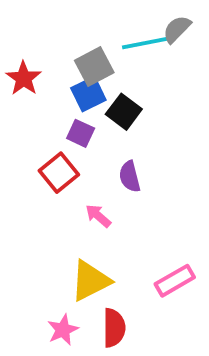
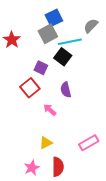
gray semicircle: (177, 29) -> (91, 26), moved
cyan line: (145, 43) -> (70, 42), moved
blue square: (88, 94) -> (54, 18), moved
yellow triangle: (90, 281) -> (46, 143), size x0.6

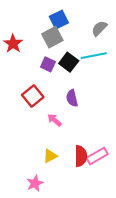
cyan line: (70, 42) -> (94, 56), moved
purple square: (41, 68) -> (48, 64), moved
red semicircle: (58, 167) -> (81, 156), moved

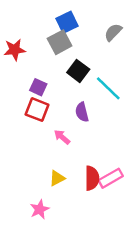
red star: (13, 44) -> (15, 50), turned 30
cyan line: (94, 56) -> (108, 88), moved, turned 55
purple square: (48, 64) -> (38, 87), moved
red square: (33, 96) -> (37, 110), turned -30

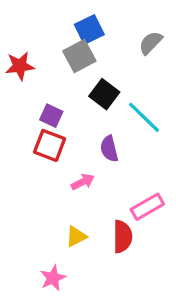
pink arrow: (62, 137) -> (83, 182), turned 112
pink rectangle: (111, 178) -> (147, 207), moved

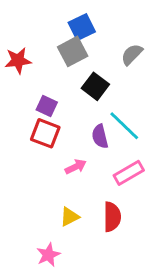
gray semicircle: (151, 43) -> (132, 54), moved
cyan line: (144, 117) -> (124, 126), moved
pink rectangle: (147, 207) -> (129, 173), moved

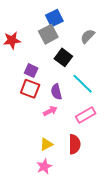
purple semicircle: (100, 136) -> (56, 92), moved
pink star: (48, 255) -> (44, 166), moved

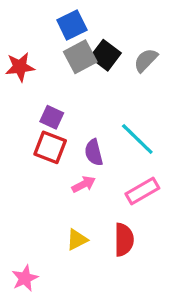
blue square: (54, 18) -> (72, 25), moved
black square: (63, 57) -> (105, 55), moved
pink star: (44, 166) -> (25, 278), moved

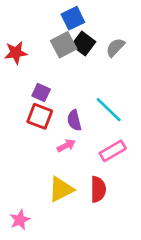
blue square: (72, 25) -> (73, 18), moved
yellow triangle: (77, 240) -> (61, 189), size x1.5

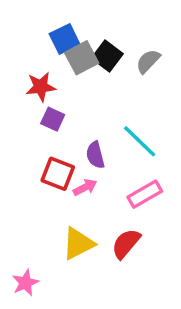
blue square: (73, 18) -> (65, 39), moved
red star: (16, 53) -> (41, 87), moved
red square: (40, 116) -> (58, 174), moved
red semicircle: (98, 189) -> (126, 244), turned -140

